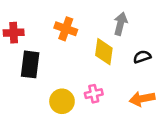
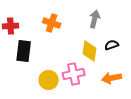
yellow diamond: (104, 52) -> (90, 51), moved
pink cross: (94, 94) -> (74, 74), size x1.5

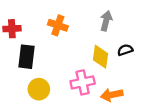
orange arrow: (112, 78) -> (112, 95), moved
yellow circle: (49, 80) -> (39, 89), moved

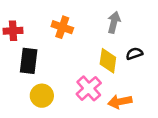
pink cross: (83, 82) -> (89, 88), turned -30

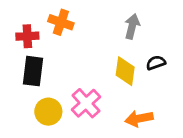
orange cross: (62, 27) -> (61, 22), moved
red cross: (13, 31) -> (27, 36), moved
pink cross: (89, 88) -> (86, 103), moved

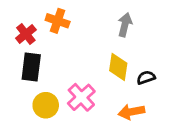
red cross: (27, 36) -> (26, 34), turned -36
black semicircle: (156, 63) -> (146, 78), moved

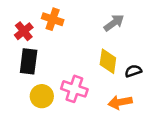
gray arrow: (125, 25) -> (114, 23), turned 40
pink cross: (81, 97) -> (74, 89), turned -30

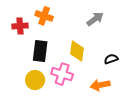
red cross: (24, 31) -> (20, 26), turned 35
black rectangle: (29, 61) -> (40, 51), moved
yellow diamond: (108, 61) -> (77, 51), moved

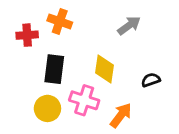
orange arrow: (100, 85) -> (121, 115), moved, turned 138

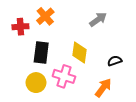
orange cross: (60, 21) -> (45, 16), turned 30
orange arrow: (121, 115) -> (103, 88), moved

